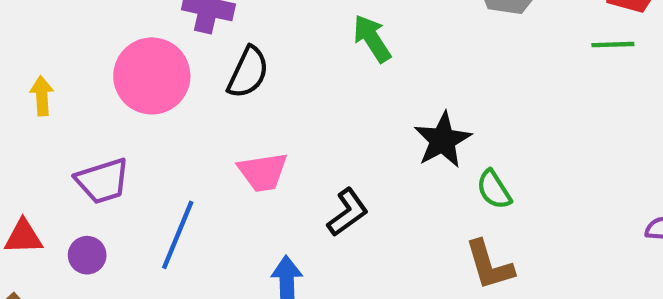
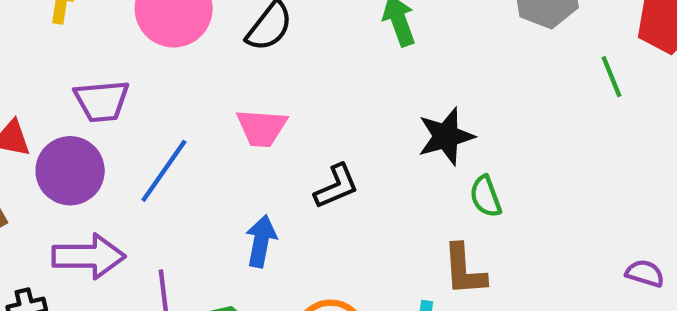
green line: (613, 45) -> (611, 77), moved, turned 57
purple circle: (87, 255) -> (70, 171), size x1.8

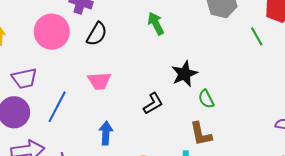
black L-shape: (336, 186) -> (153, 103), moved

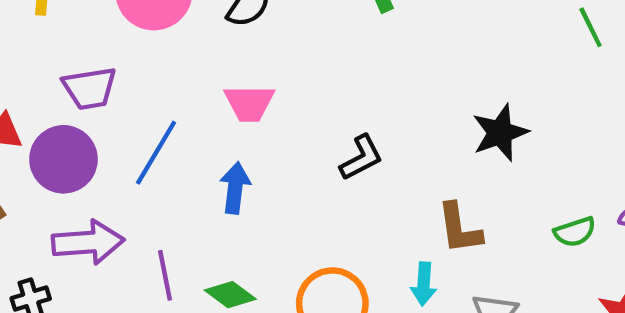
black star: (184, 74) -> (500, 133), moved
green semicircle: (206, 99) -> (575, 232), moved, turned -84
blue arrow: (106, 133) -> (235, 188), moved

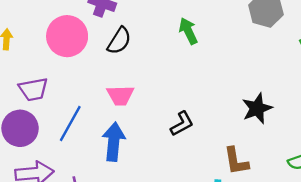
blue arrow: (235, 188) -> (114, 142), size x1.4

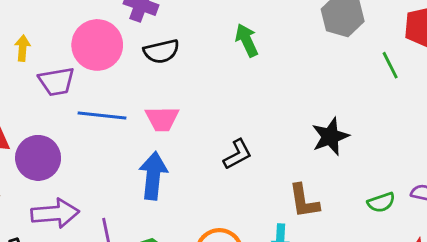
black semicircle: (119, 41) -> (161, 51), turned 44
purple trapezoid: (33, 89) -> (57, 81), moved
blue line: (70, 124) -> (102, 116), moved, turned 66

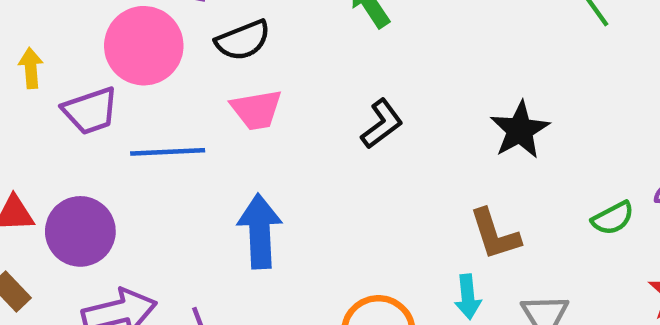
pink trapezoid: (162, 119) -> (256, 110), moved
black L-shape: (238, 154) -> (382, 124), moved

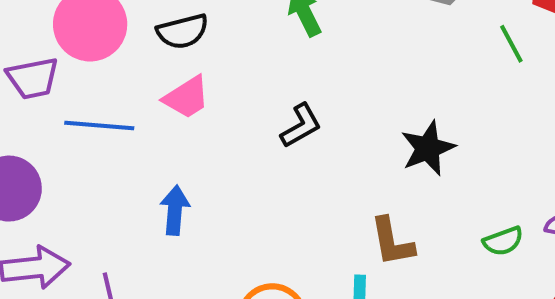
pink trapezoid: (256, 110) -> (187, 97), turned -30
blue arrow: (260, 231) -> (175, 210), size x0.7

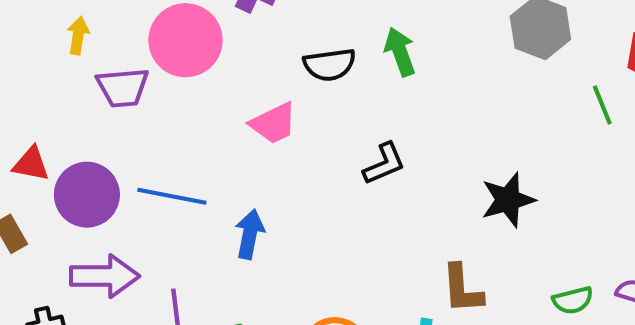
black semicircle: (182, 31) -> (330, 65), moved
blue line: (99, 125) -> (172, 196), moved

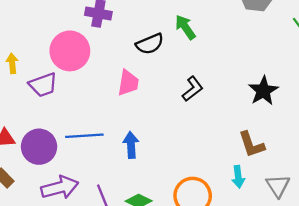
pink trapezoid: (274, 123) -> (128, 83), turned -40

